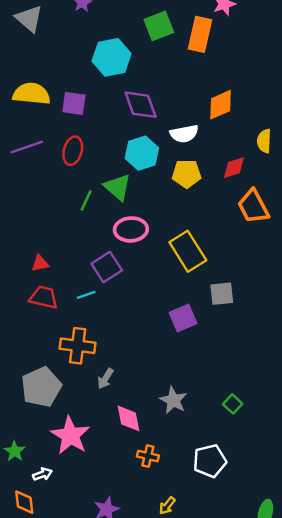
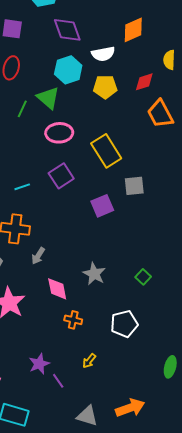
purple square: (107, 267) -> (61, 176), moved

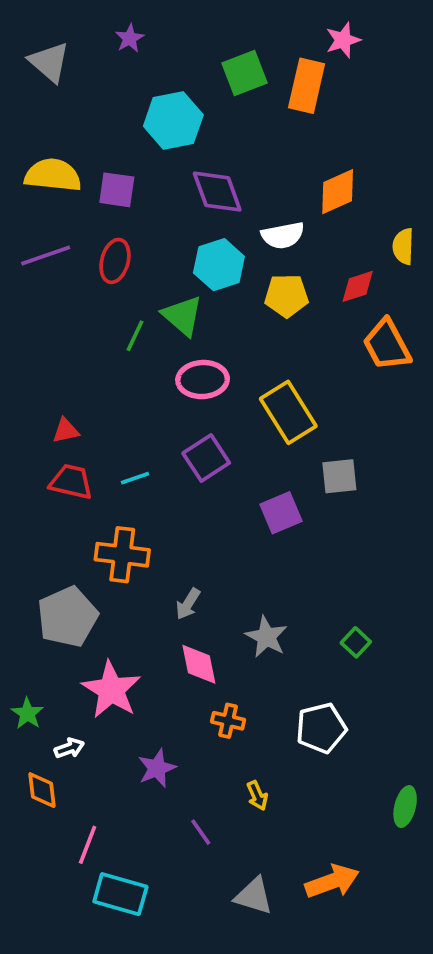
gray arrow: (38, 256) -> (188, 604), moved
yellow arrow: (89, 361) -> (257, 796), turned -63
purple star: (39, 364) -> (157, 768), moved

